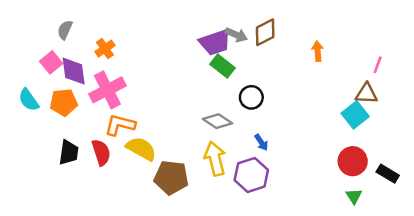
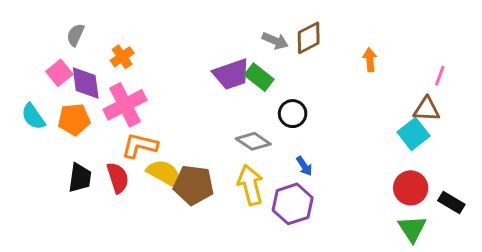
purple trapezoid: (215, 42) -> (231, 74), moved
brown pentagon: (171, 177) -> (194, 185), moved
green triangle: (354, 196) -> (412, 229), size x1.5

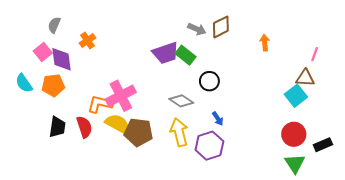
pink cross: (125, 105) -> (121, 96), moved
black rectangle: (451, 202) -> (323, 145), turned -54

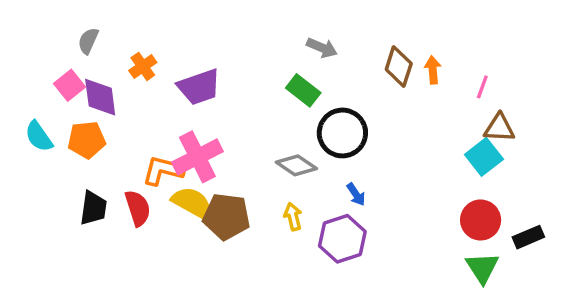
brown diamond: (221, 27) -> (399, 66), moved, turned -45
purple trapezoid: (166, 53) -> (199, 87), moved
pink line: (315, 54) -> (482, 87), moved
black circle: (209, 81) -> (342, 133), size x1.5
yellow arrow: (179, 132) -> (293, 217), size x0.6

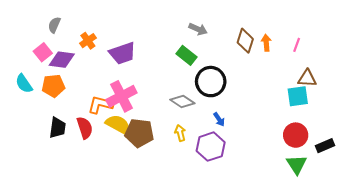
pink line: (482, 87) -> (297, 45), moved
purple diamond: (100, 97) -> (62, 60), turned -75
cyan square: (484, 157) -> (298, 96), turned 30

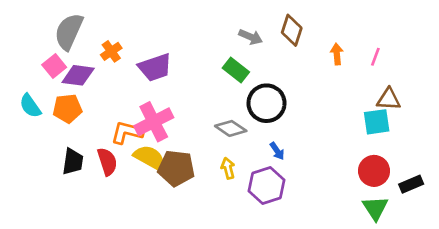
gray semicircle: (54, 25) -> (69, 32), size x1.8
brown diamond: (245, 41) -> (292, 30), moved

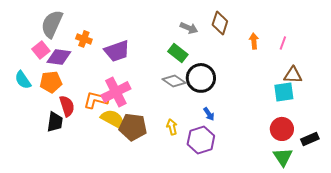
orange cross: (111, 51) -> (84, 39), turned -35
gray diamond: (231, 128) -> (174, 81), moved
red semicircle: (107, 162) -> (67, 106), moved

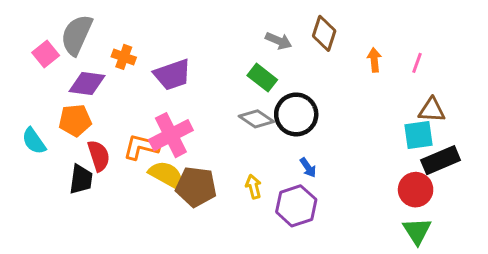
pink square: (41, 50) -> (46, 54), moved
cyan semicircle: (23, 80) -> (34, 141), moved
black rectangle: (310, 139) -> (441, 160), moved, size x1.4

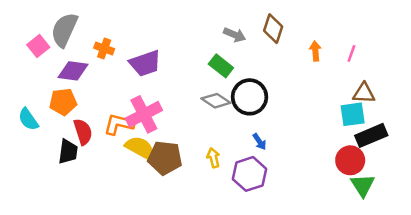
green triangle: (417, 231) -> (363, 185), moved

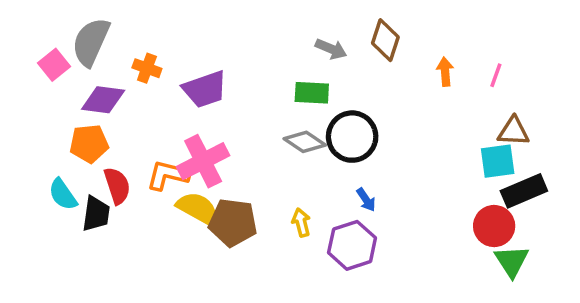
green rectangle: (221, 66) -> (312, 93), turned -35
cyan semicircle: (28, 119) -> (63, 194), moved

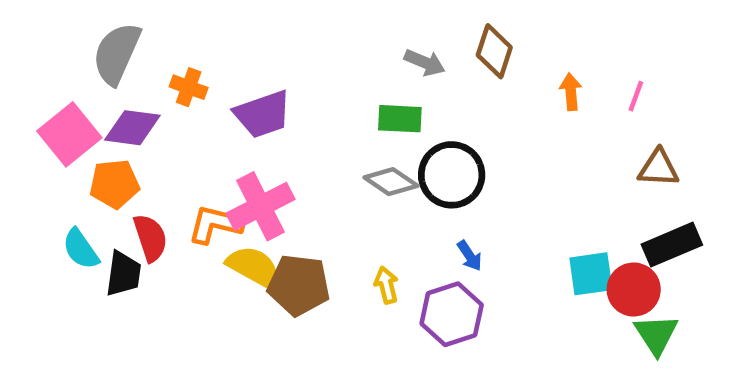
pink square: (54, 65) -> (69, 134), moved, size x1.5
cyan square: (498, 161) -> (591, 274), moved

